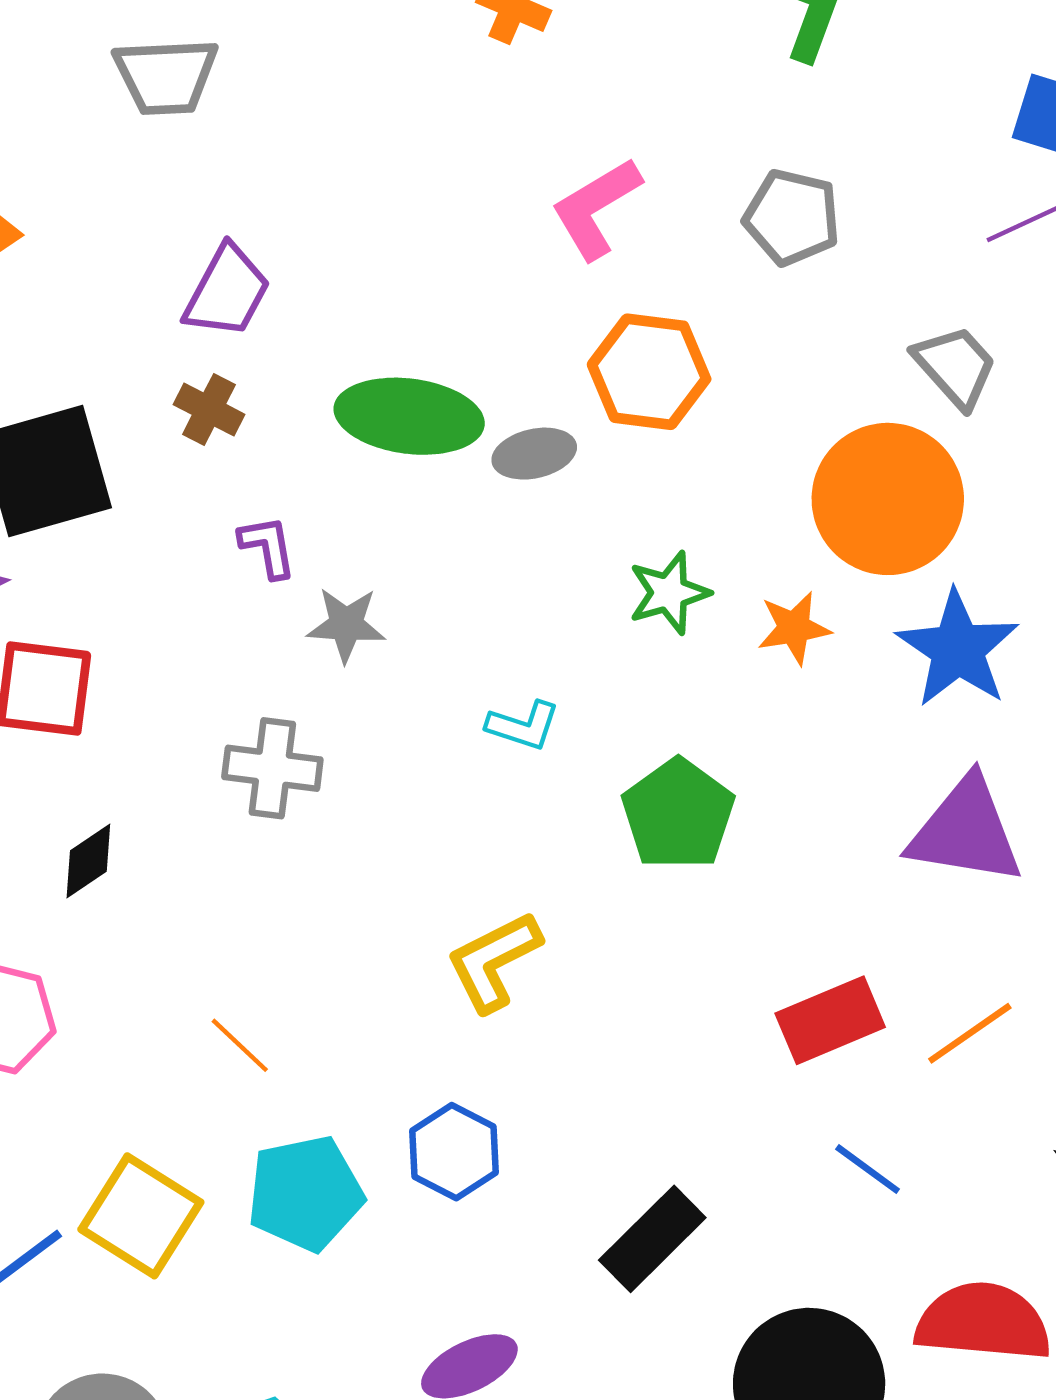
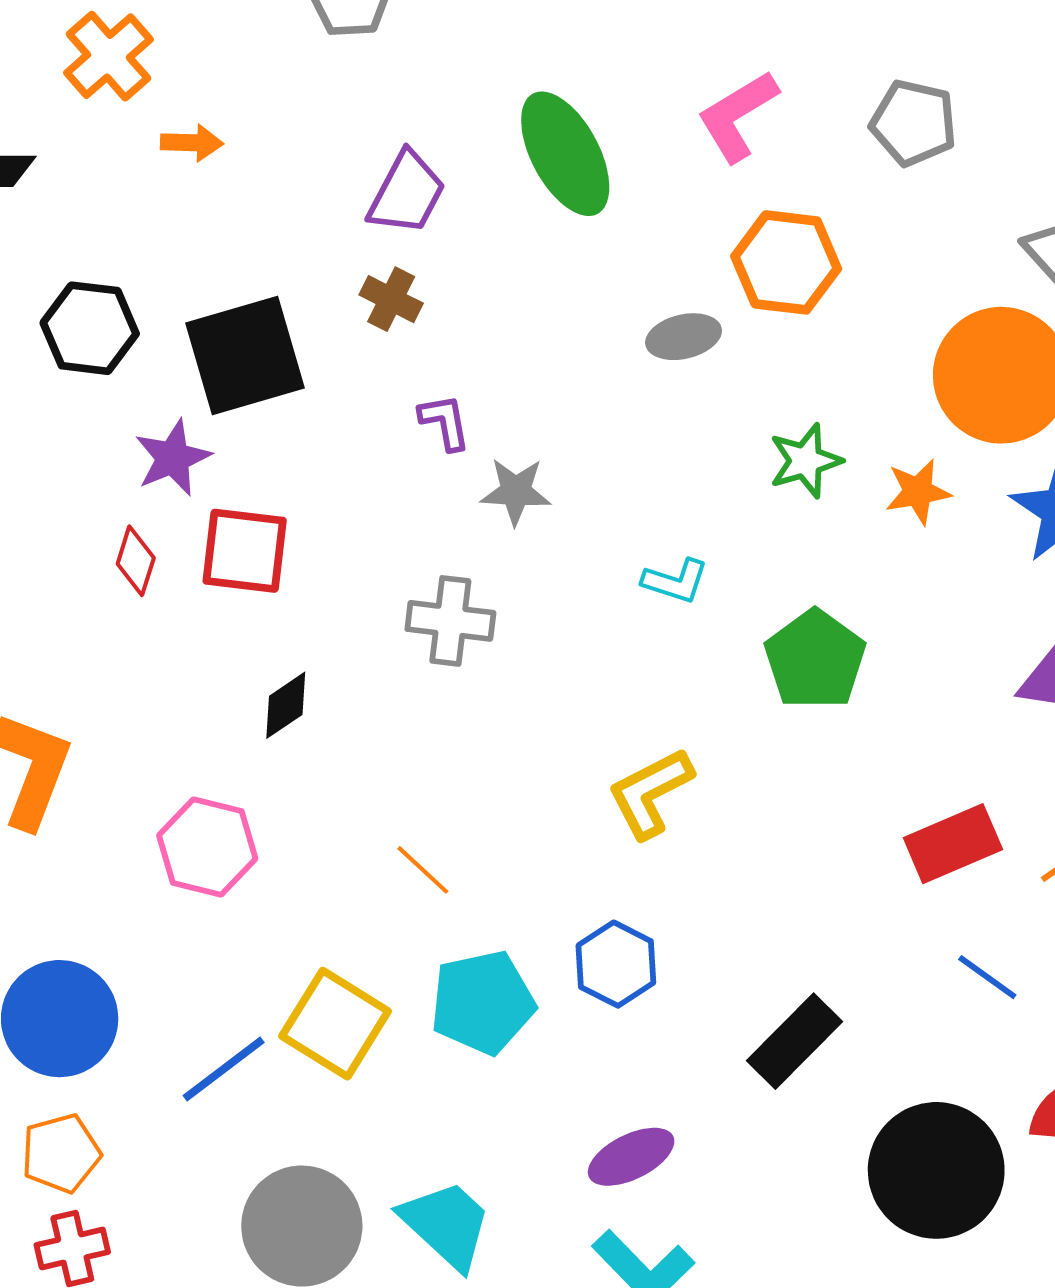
green ellipse: (409, 416) -> (565, 154), moved, turned 55

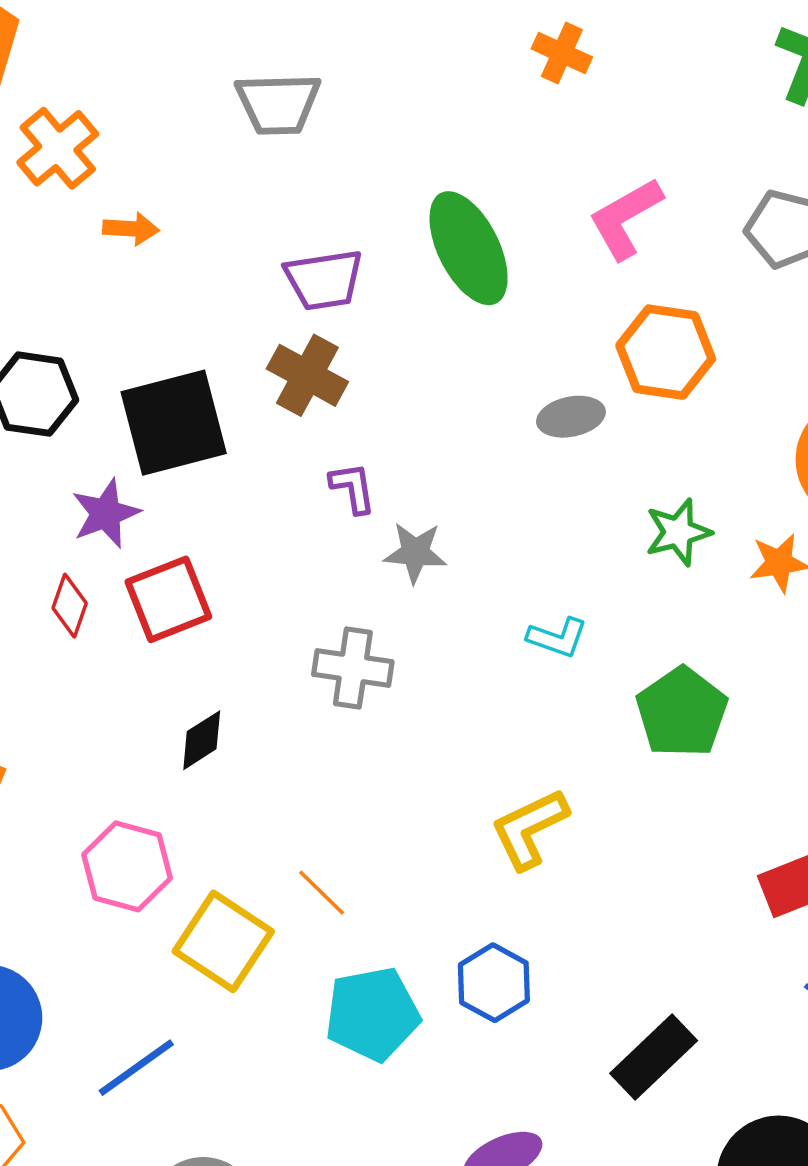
purple trapezoid: (407, 193) -> (324, 280), turned 52
brown cross: (391, 299) -> (307, 375), size x1.4
red square: (245, 551) -> (168, 599), turned -30
yellow square: (335, 1024) -> (223, 941), moved

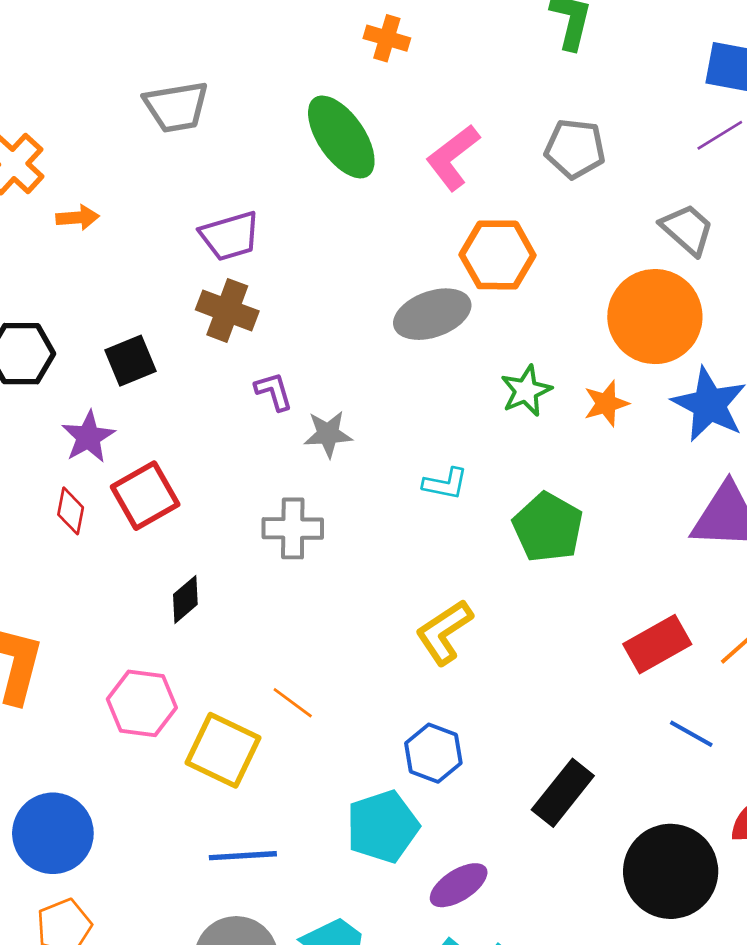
green ellipse: (469, 248) -> (341, 137), moved
gray ellipse: (571, 417) -> (432, 314), size x1.5
black square: (174, 423) -> (130, 361), size x0.6
cyan pentagon: (372, 1014) -> (383, 827), moved
blue line: (136, 1068) -> (243, 856), moved, turned 40

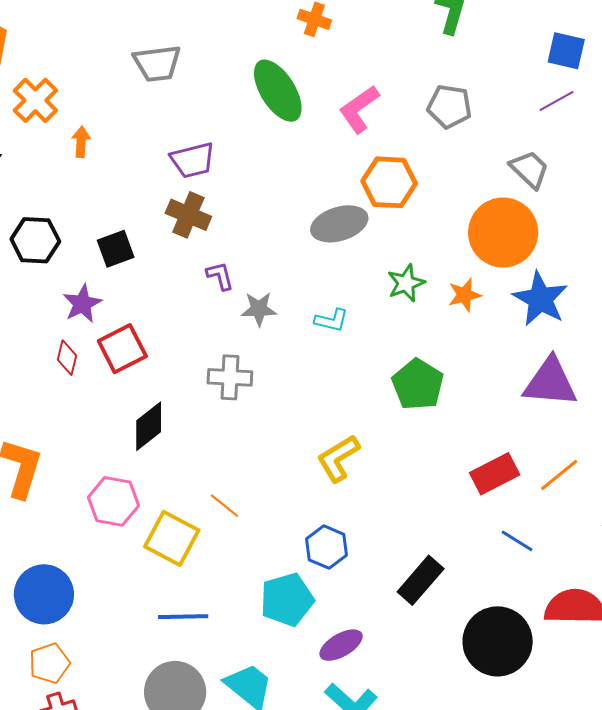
orange arrow: (78, 218) -> (81, 142), turned -84
cyan L-shape: (445, 484) -> (331, 320), moved
black diamond: (185, 599) -> (149, 426), size x1.4

